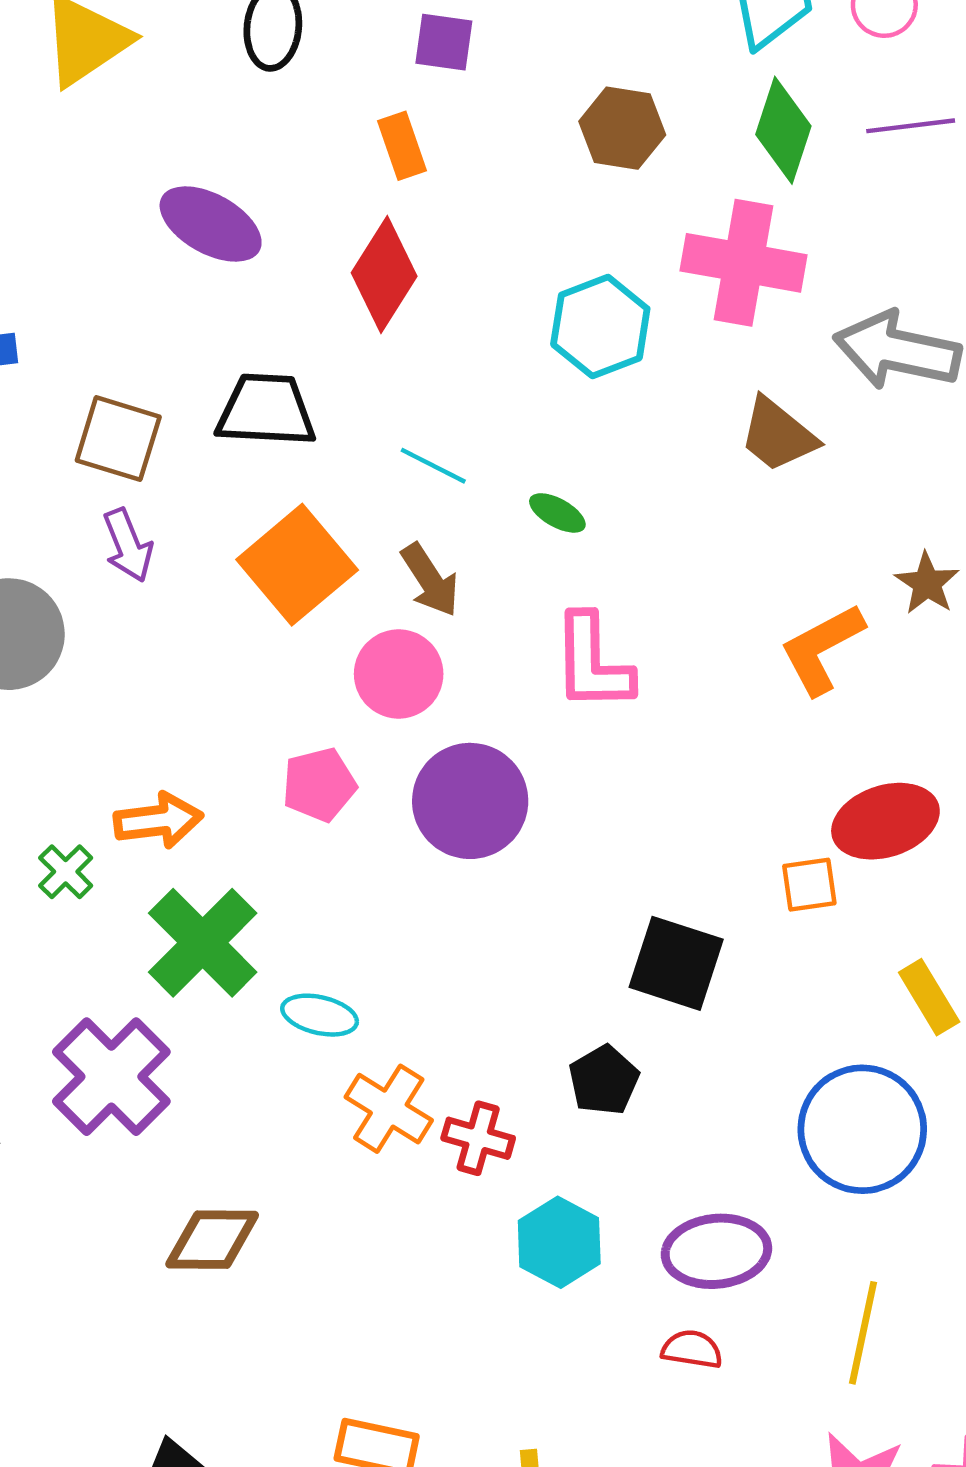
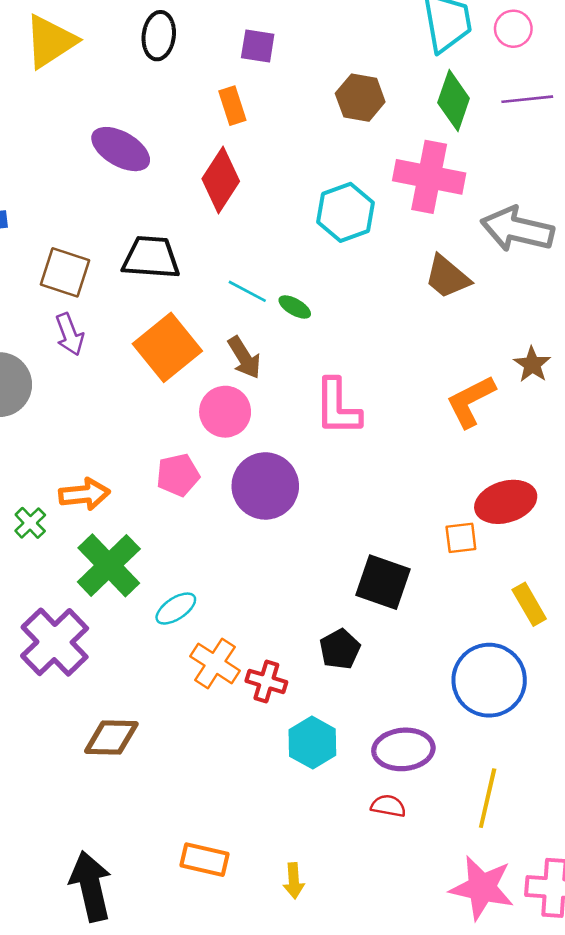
green ellipse: (557, 513) -> (295, 307), moved
cyan ellipse: (320, 1015) -> (176, 609), turned -48

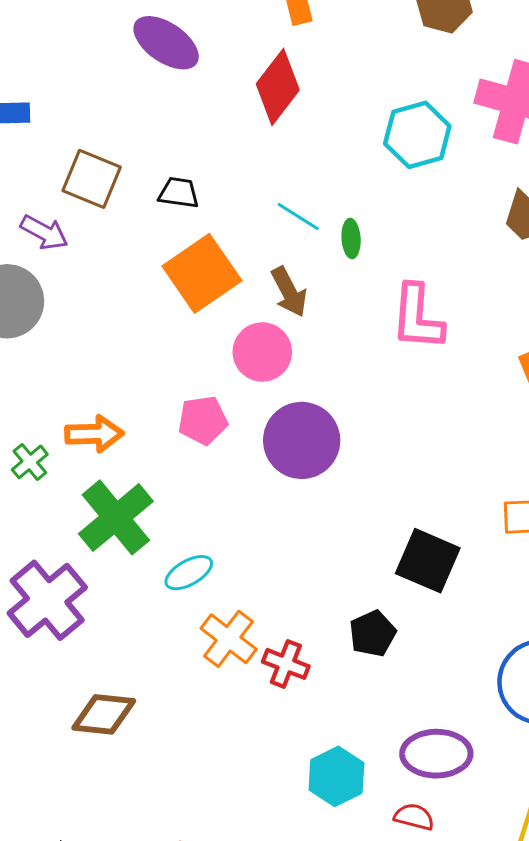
black trapezoid: (151, 258) -> (179, 193), moved, size x0.6
green ellipse: (295, 307) -> (351, 239), turned 52
purple arrow: (70, 334) -> (44, 233), moved, turned -45
pink L-shape: (338, 407) -> (417, 317), moved
cyan hexagon: (312, 743) -> (336, 776), moved

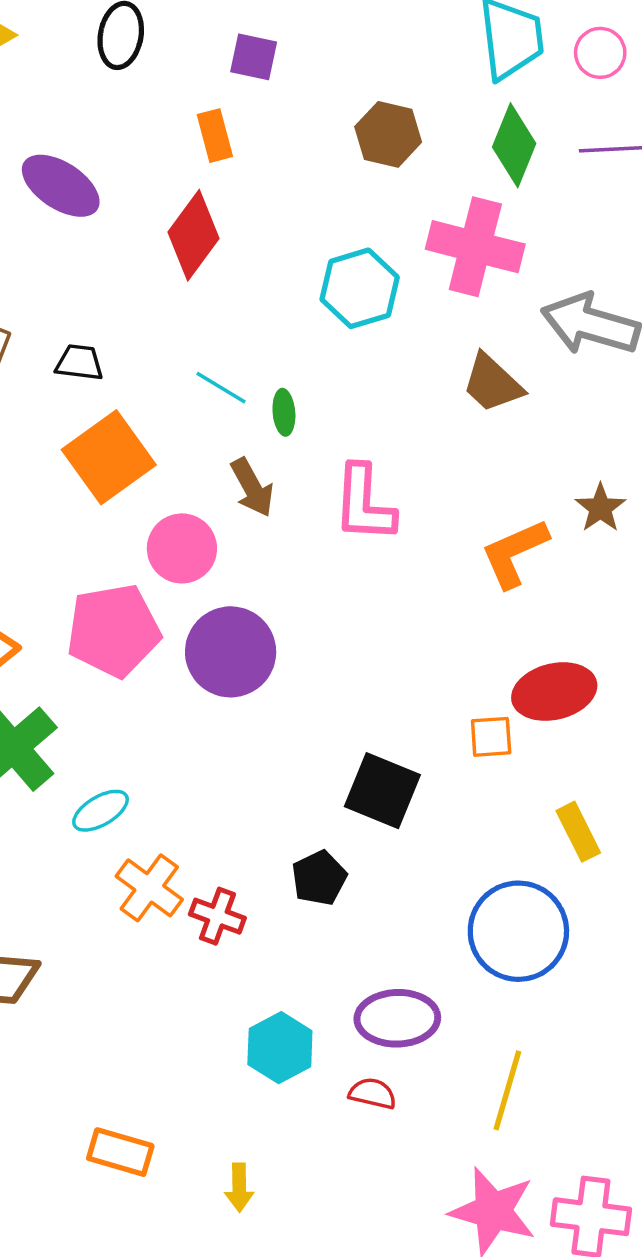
brown arrow: (289, 292) -> (252, 487), moved
pink pentagon: (203, 420) -> (113, 630), size x1.6

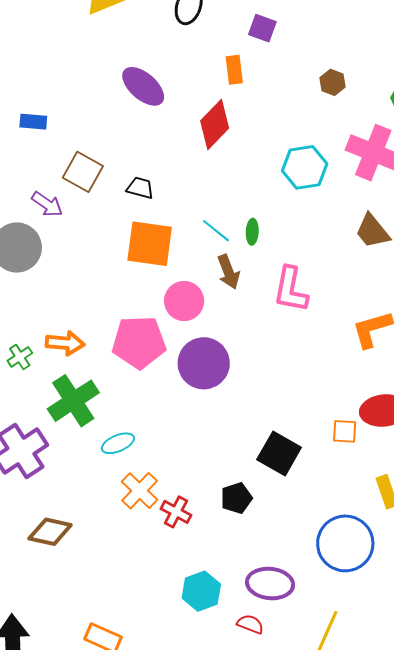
brown hexagon: (388, 134) -> (333, 82), size x0.7
cyan line: (221, 388) -> (216, 231), moved
orange square: (109, 457) -> (150, 244), turned 36

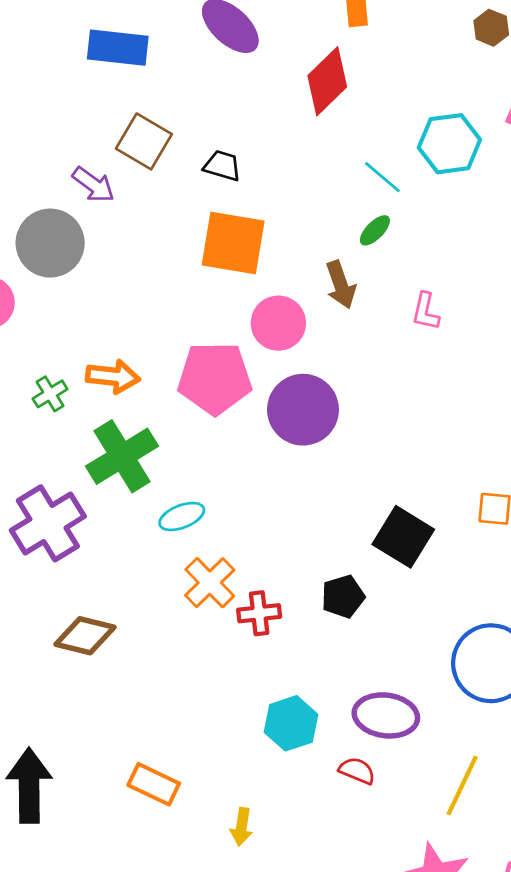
blue rectangle: (33, 122) -> (118, 48), moved, size x1.6
cyan line: (216, 231) -> (382, 177), moved
green ellipse: (252, 232) -> (375, 230), turned 40
pink L-shape: (291, 290) -> (426, 311), size x0.6
red cross: (176, 512) -> (259, 613), turned -36

